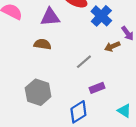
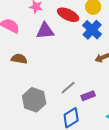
brown semicircle: (42, 44) -> (19, 59), moved
gray line: (84, 62) -> (68, 88), moved

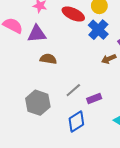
purple triangle: (45, 31) -> (37, 34), moved
brown semicircle: (19, 59) -> (48, 59), moved

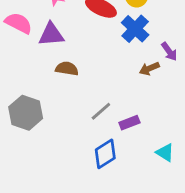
gray hexagon: (38, 103) -> (26, 113), moved

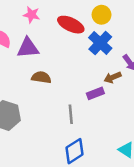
gray line: (101, 111) -> (71, 114), turned -54
purple rectangle: (129, 123) -> (95, 93), moved

